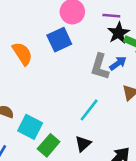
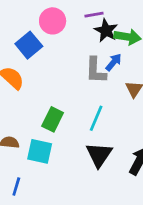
blue square: (59, 40) -> (29, 45), moved
black triangle: (83, 144) -> (99, 155), size x1.5
green rectangle: (49, 145) -> (53, 119), moved

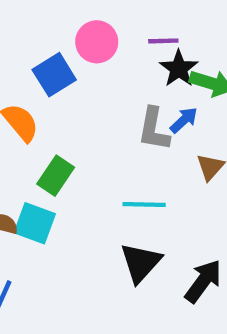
cyan line: (96, 118) -> (144, 205), turned 60
green rectangle: (53, 119) -> (56, 176), moved
cyan square: (40, 151) -> (35, 223), moved

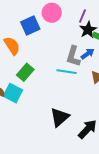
purple line: (163, 41) -> (83, 16), turned -72
cyan line: (144, 205) -> (67, 72), moved

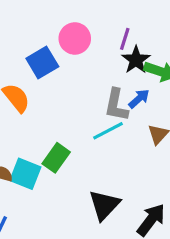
green rectangle: (25, 72) -> (56, 158), moved
cyan line: (67, 72) -> (108, 131), turned -30

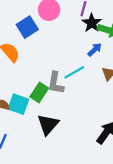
gray L-shape: (116, 105) -> (56, 83), moved
black triangle: (104, 205) -> (48, 124), moved

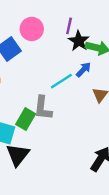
cyan line: (74, 72) -> (61, 81), moved
black triangle: (48, 124) -> (18, 155), moved

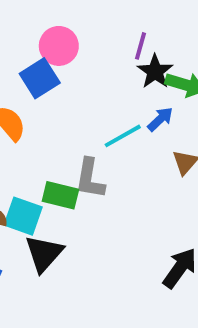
pink circle: (32, 29) -> (59, 46), moved
green rectangle: (26, 119) -> (60, 195), turned 70

